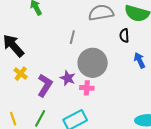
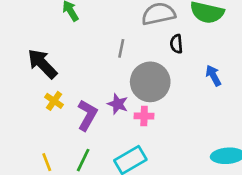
black semicircle: (124, 35) -> (176, 44), moved

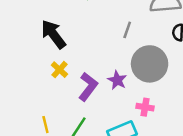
pink cross: (144, 116) -> (145, 107), moved

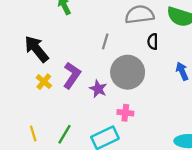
purple L-shape: (88, 87) -> (72, 75), moved

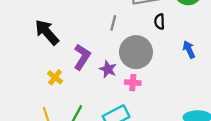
yellow cross: (44, 82) -> (55, 77), moved
pink cross: (125, 113) -> (133, 83), moved

